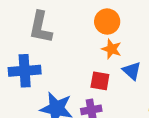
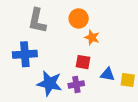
orange circle: (107, 22) -> (79, 18), moved
blue triangle: (132, 71) -> (108, 74), moved, turned -32

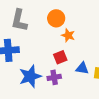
red square: (83, 62) -> (60, 57), turned -32
blue star: (49, 83) -> (30, 76), turned -30

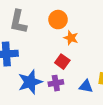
red square: (60, 57) -> (62, 62), turned -32
blue triangle: (82, 68) -> (86, 86), moved

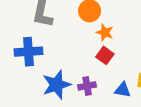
red square: (62, 62) -> (105, 55), moved

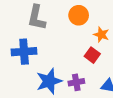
orange star: (105, 32) -> (101, 35), moved

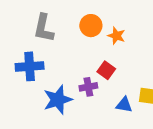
orange star: (101, 35) -> (116, 36), moved
purple cross: (76, 82) -> (88, 87), moved

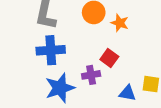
blue cross: (30, 66) -> (51, 50), moved

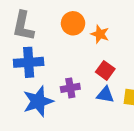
red square: (109, 58) -> (105, 70), moved
blue triangle: (128, 93) -> (105, 95), moved

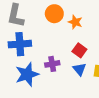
blue triangle: (105, 95) -> (79, 69), turned 40

